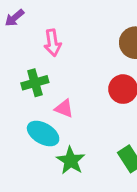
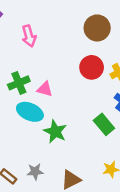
green cross: (35, 83) -> (19, 83), moved

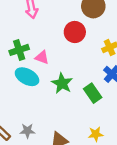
red circle: (92, 67) -> (75, 32), moved
green star: (55, 131) -> (62, 83), moved

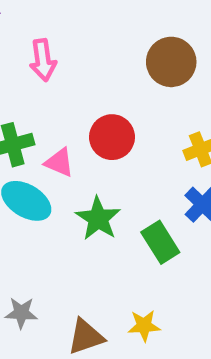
red circle: (75, 32) -> (112, 137), moved
yellow star: (96, 134) -> (144, 326), moved

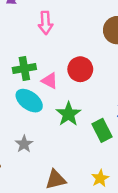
gray star: (21, 313) -> (24, 144), moved, turned 30
yellow star: (144, 326) -> (100, 178), moved, turned -30

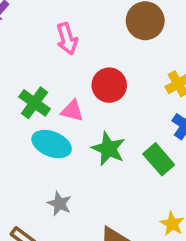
pink arrow: (45, 23) -> (67, 39), moved
green cross: (24, 69) -> (35, 103), turned -30

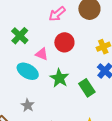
pink arrow: (67, 39) -> (57, 14), moved, turned 60
green cross: (35, 103) -> (20, 36), moved

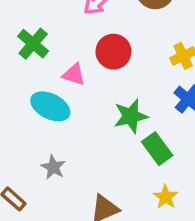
green star: (59, 78) -> (131, 116), moved, turned 30
green rectangle: (87, 88) -> (157, 149), moved

